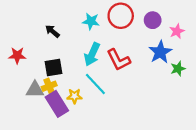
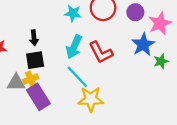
black arrow: (52, 31) -> (34, 38), moved, turned -136
pink star: (177, 31) -> (160, 23), size x1.5
yellow star: (74, 96) -> (91, 99), moved, size x1.6

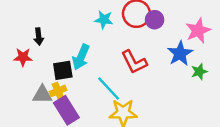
purple circle: (135, 12) -> (155, 20), moved
black arrow: (34, 38) -> (39, 37), moved
cyan arrow: (74, 47) -> (81, 57), moved

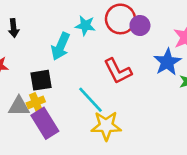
black arrow: (39, 37) -> (14, 28), moved
cyan arrow: (81, 57) -> (61, 46), moved

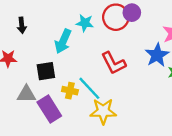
purple circle: (140, 26) -> (132, 13), moved
yellow cross: (36, 102) -> (70, 91), moved, turned 35

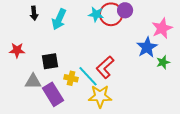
cyan star: (85, 23) -> (96, 14), moved
black arrow: (22, 25) -> (34, 13), moved
cyan arrow: (63, 41) -> (59, 19), moved
red L-shape: (113, 63) -> (105, 67), moved, turned 75

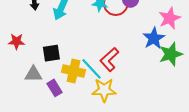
green star: (163, 62) -> (171, 54), size x1.6
yellow cross: (71, 78) -> (73, 71), size x1.5
purple rectangle: (53, 94) -> (54, 88), size x0.7

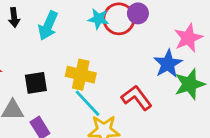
red L-shape: (109, 59) -> (137, 98), moved, turned 95
yellow cross: (73, 71) -> (81, 75), moved

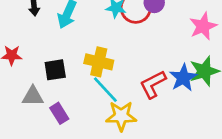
blue star: (168, 64) -> (183, 78), moved
red L-shape: (137, 98) -> (153, 84), turned -80

